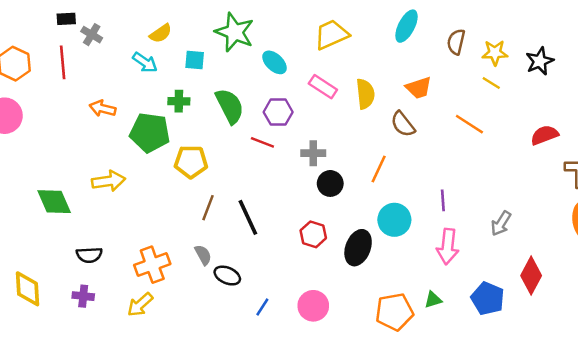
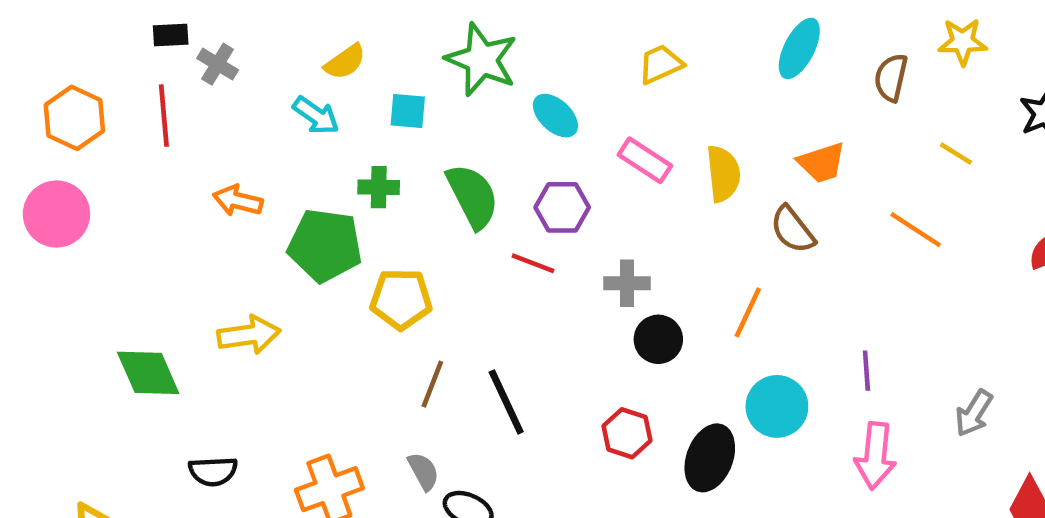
yellow trapezoid: (331, 35) -> (661, 64), size x0.7
yellow star: (495, 53) -> (963, 42), moved

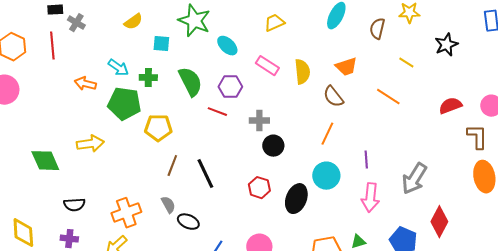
cyan arrow: (316, 116) -> (118, 68), moved
orange line: (748, 312) -> (327, 134), moved
gray arrow: (974, 413) -> (414, 179), size x1.5

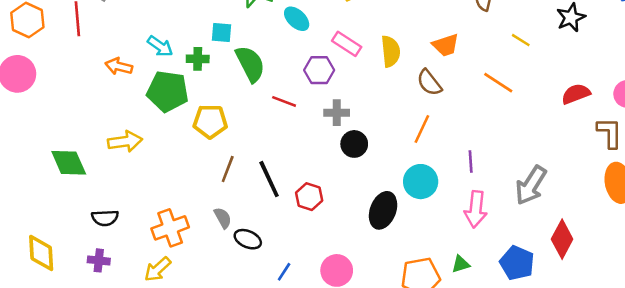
cyan square: (161, 44) -> (221, 33), moved
purple hexagon: (230, 87) -> (319, 70), moved
red hexagon: (259, 188) -> (309, 197), moved

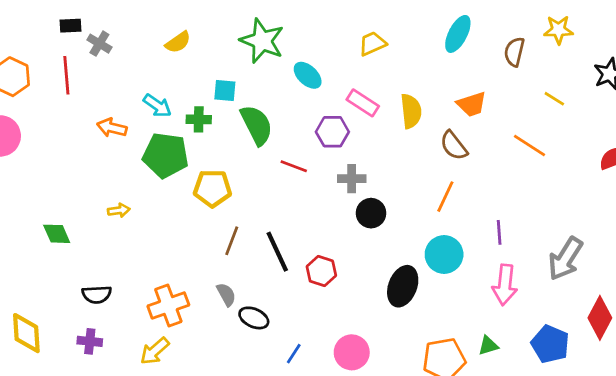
yellow arrow: (125, 141) -> (119, 210), size x0.6
green diamond: (69, 163) -> (57, 234), size x0.7

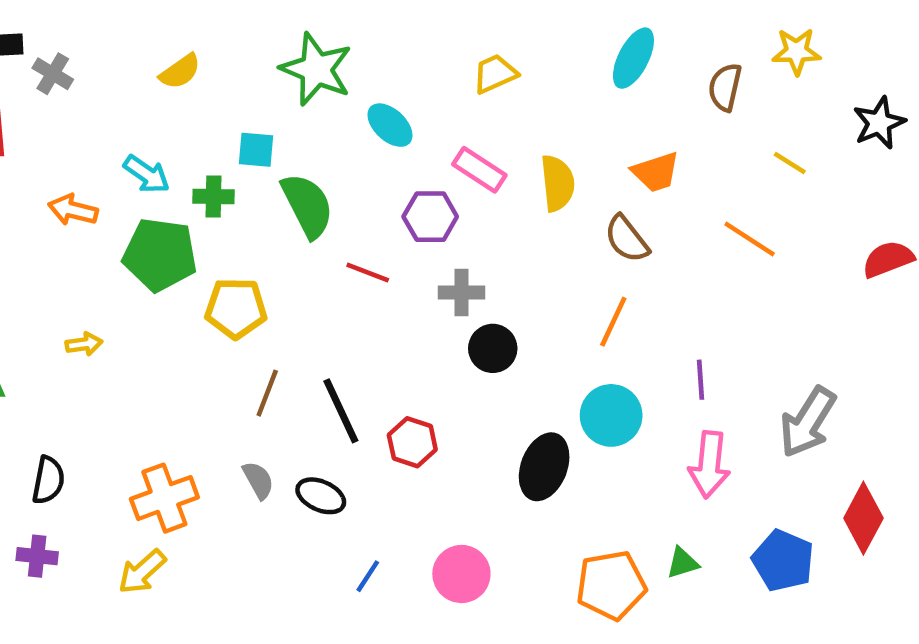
black semicircle: (97, 294) -> (48, 480), turned -76
black ellipse: (254, 318) -> (321, 496), moved

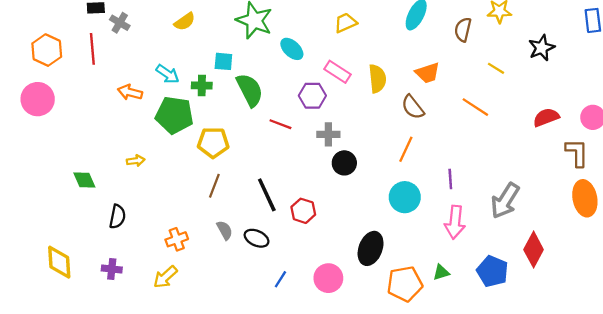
brown line: (267, 393) -> (214, 186), moved
black ellipse: (544, 467) -> (371, 248), moved
black semicircle: (48, 480) -> (117, 217), moved
orange cross: (164, 498) -> (177, 239), size x0.7

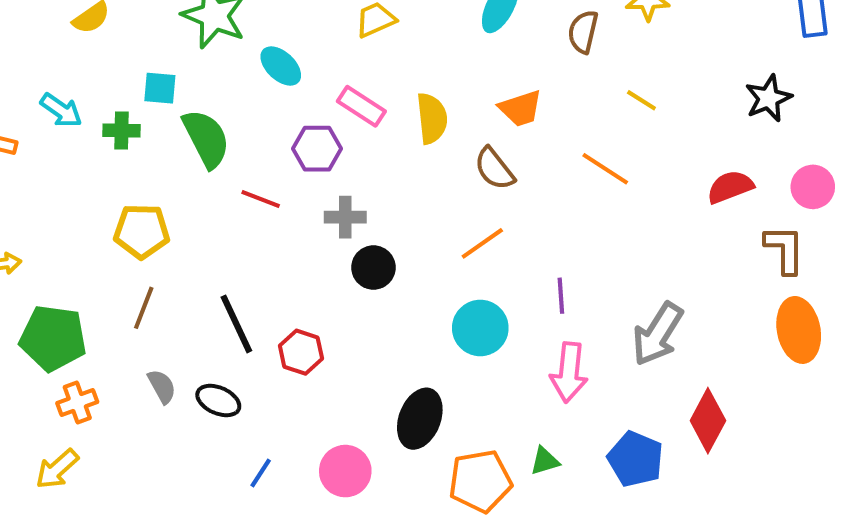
black star: (542, 48) -> (768, 98), moved
green pentagon: (174, 115) -> (53, 338), moved
orange line: (406, 149) -> (482, 243), turned 30

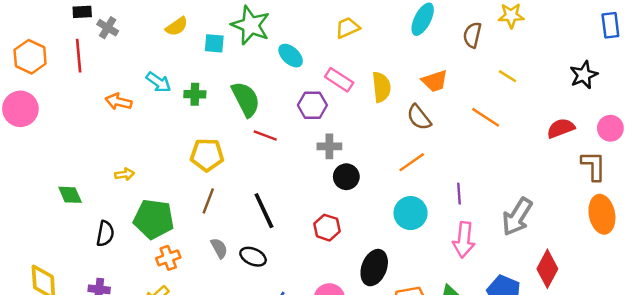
cyan square: (160, 88) -> (214, 43), moved
red line: (261, 199) -> (265, 136), moved
red hexagon: (301, 352) -> (327, 228), moved

